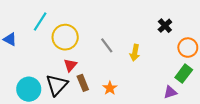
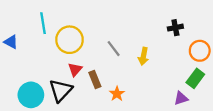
cyan line: (40, 22) -> (43, 23), turned -42
black cross: (165, 26) -> (175, 28), turned 32
brown rectangle: (83, 83) -> (95, 79), moved

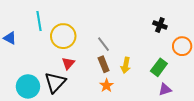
black cross: (175, 28) -> (160, 25), turned 32
yellow arrow: (143, 56) -> (126, 65), moved
green rectangle: (195, 78) -> (159, 67), moved
brown rectangle: (95, 79) -> (104, 64), moved

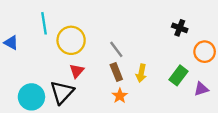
purple triangle: (165, 89) -> (201, 89), moved

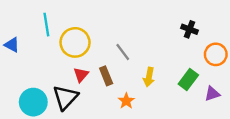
brown rectangle: (116, 72) -> (106, 76), moved

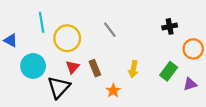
black cross: (190, 29) -> (170, 26), turned -32
gray line: (123, 52) -> (110, 30), moved
cyan circle: (33, 102) -> (33, 66), moved

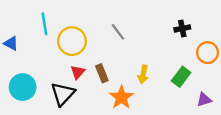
cyan circle: (33, 66) -> (23, 87), moved
purple triangle: (190, 84) -> (204, 100), moved
orange star: (113, 91) -> (121, 97), size x1.5

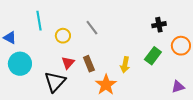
gray line: (118, 32) -> (92, 28), moved
yellow circle: (72, 41) -> (63, 36), size x0.6
green rectangle: (181, 77) -> (153, 56), moved
cyan circle: (23, 87) -> (20, 64), moved

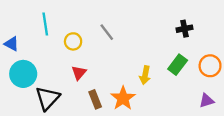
orange circle: (181, 46) -> (210, 66), moved
brown rectangle: (89, 64) -> (95, 99), moved
black triangle: (55, 82) -> (48, 98), moved

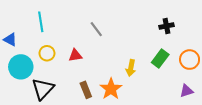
yellow circle: (73, 41) -> (47, 53), moved
red triangle: (79, 73) -> (75, 55), moved, turned 40

